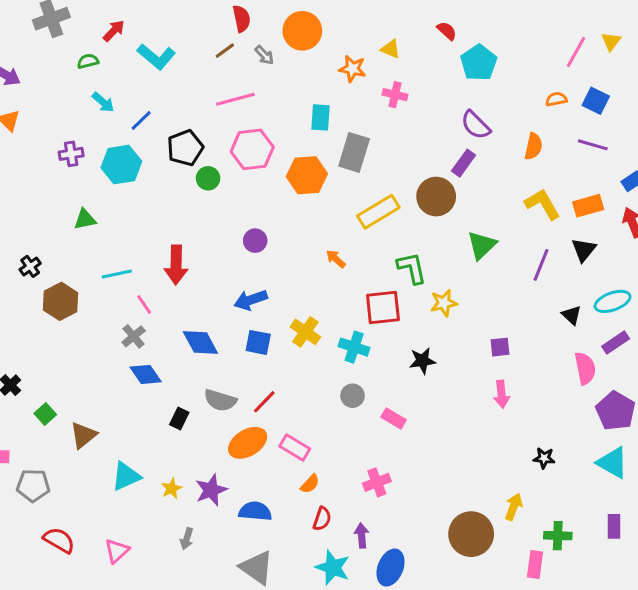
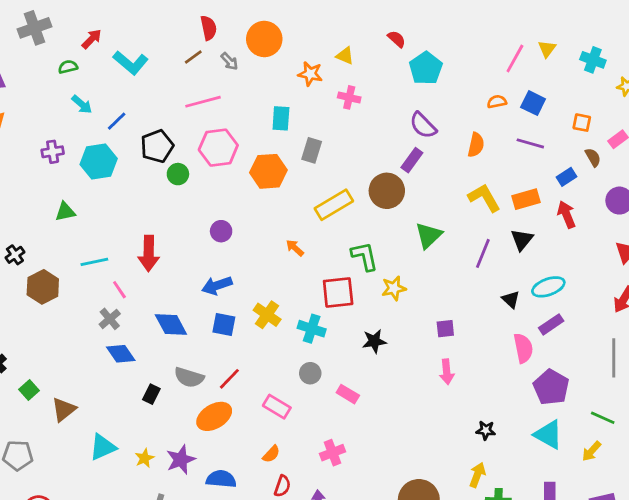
gray rectangle: (354, 152) -> (312, 150), size x0.7
pink rectangle: (295, 447) -> (277, 407), moved
yellow arrow: (514, 507) -> (477, 475), moved

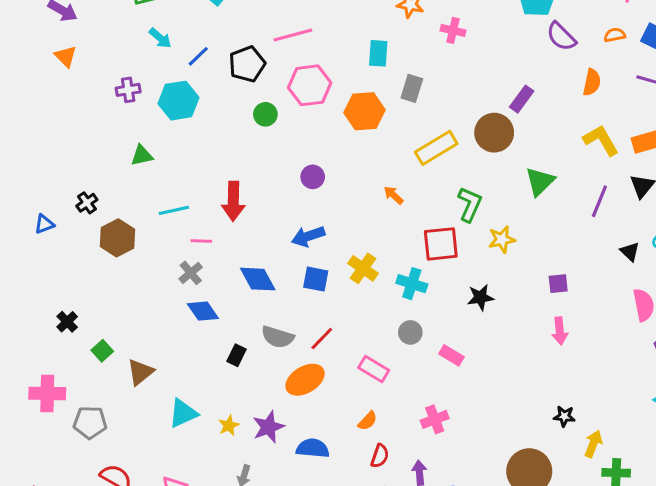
purple semicircle: (423, 125) -> (561, 37), moved
black pentagon: (157, 146) -> (247, 64), moved
green L-shape: (365, 256) -> (470, 204), turned 36
pink line: (119, 290) -> (201, 241), turned -54
black star: (486, 430) -> (564, 416), moved

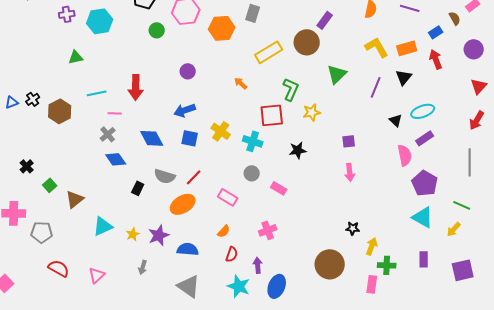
black cross: (87, 203) -> (33, 99), moved

